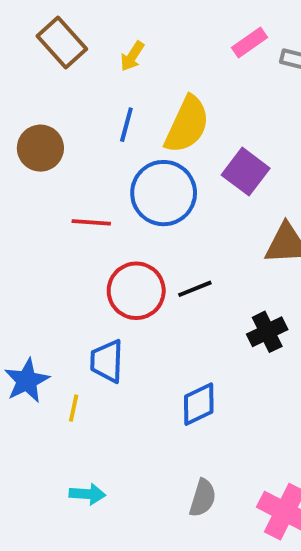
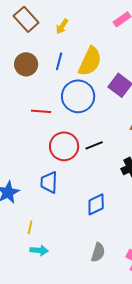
brown circle: (40, 148) -> (26, 64), moved
yellow line: (74, 408) -> (30, 227), moved

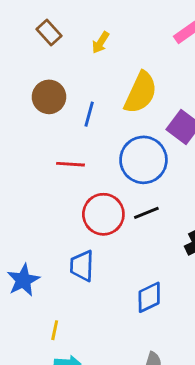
brown rectangle: (26, 19) -> (49, 32), size x0.7
blue line: (59, 61) -> (89, 114), moved
blue circle: (78, 96) -> (143, 160), moved

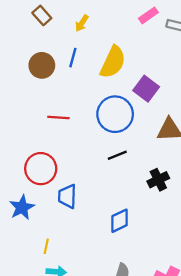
blue line: (89, 114) -> (73, 58), moved
red circle: (103, 214) -> (41, 169), moved

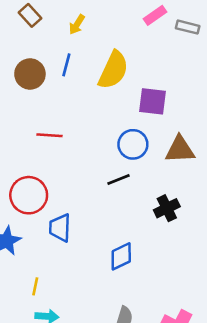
purple square: (146, 89) -> (152, 101), turned -30
blue circle: (115, 114) -> (133, 144), moved, size x0.7

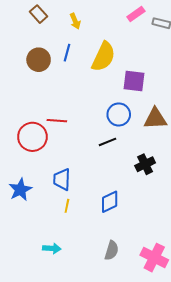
yellow arrow: (77, 24) -> (75, 21), turned -56
red line: (50, 135) -> (57, 121), moved
red circle: (29, 195) -> (32, 137), moved
yellow line: (35, 286) -> (67, 206), moved

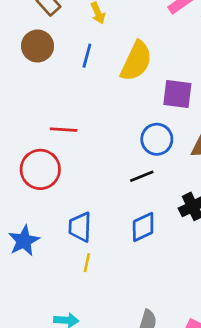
brown circle: (39, 60) -> (38, 46), moved
red line: (57, 121) -> (64, 130), moved
blue diamond: (110, 202) -> (143, 227), moved

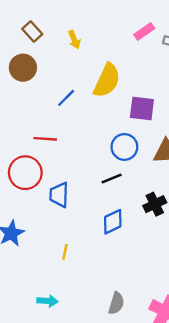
blue line: (87, 56) -> (66, 98), moved, turned 30
blue trapezoid: (80, 227) -> (59, 195), moved

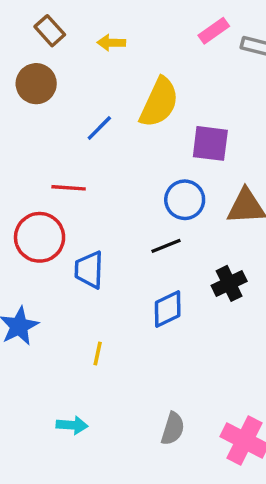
yellow arrow: (74, 40) -> (111, 43), turned 114

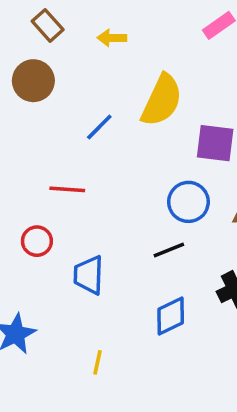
red circle: (40, 237) -> (37, 241), size x0.6

